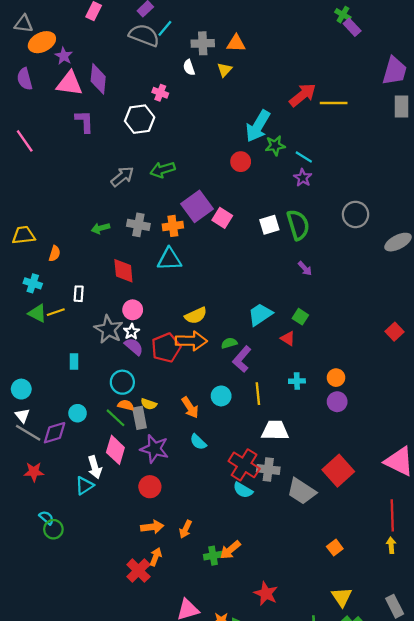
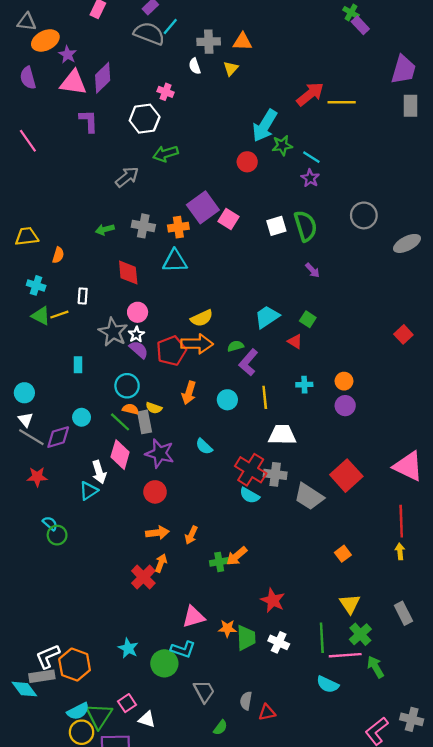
purple diamond: (98, 79) -> (103, 78), turned 40
green arrow: (163, 170) -> (166, 154), moved
orange arrow: (190, 407) -> (189, 393), moved, turned 50

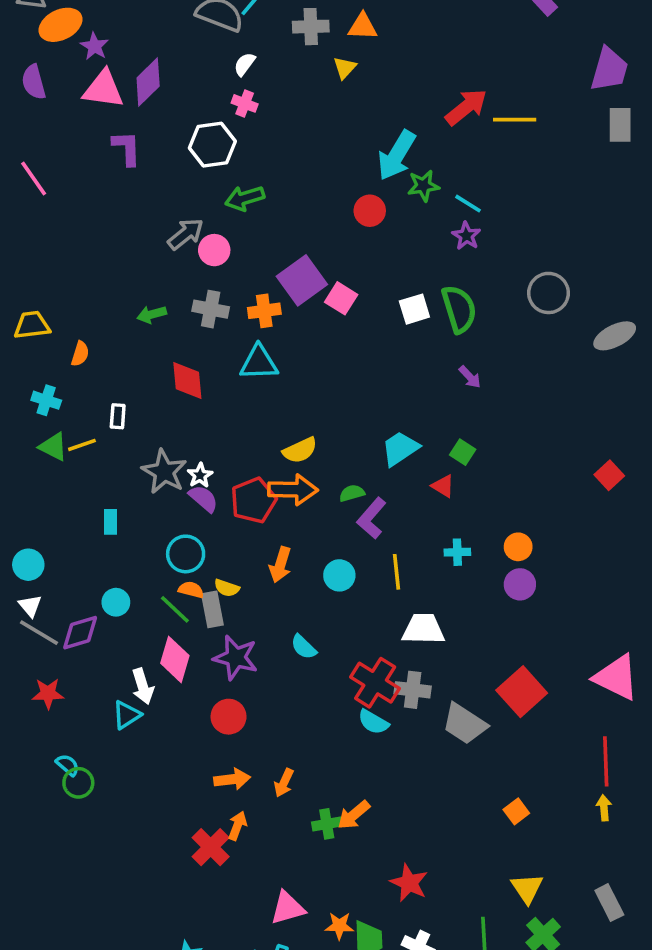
white semicircle: (195, 66) -> (245, 64), moved, turned 56
pink circle: (138, 312) -> (214, 250), moved

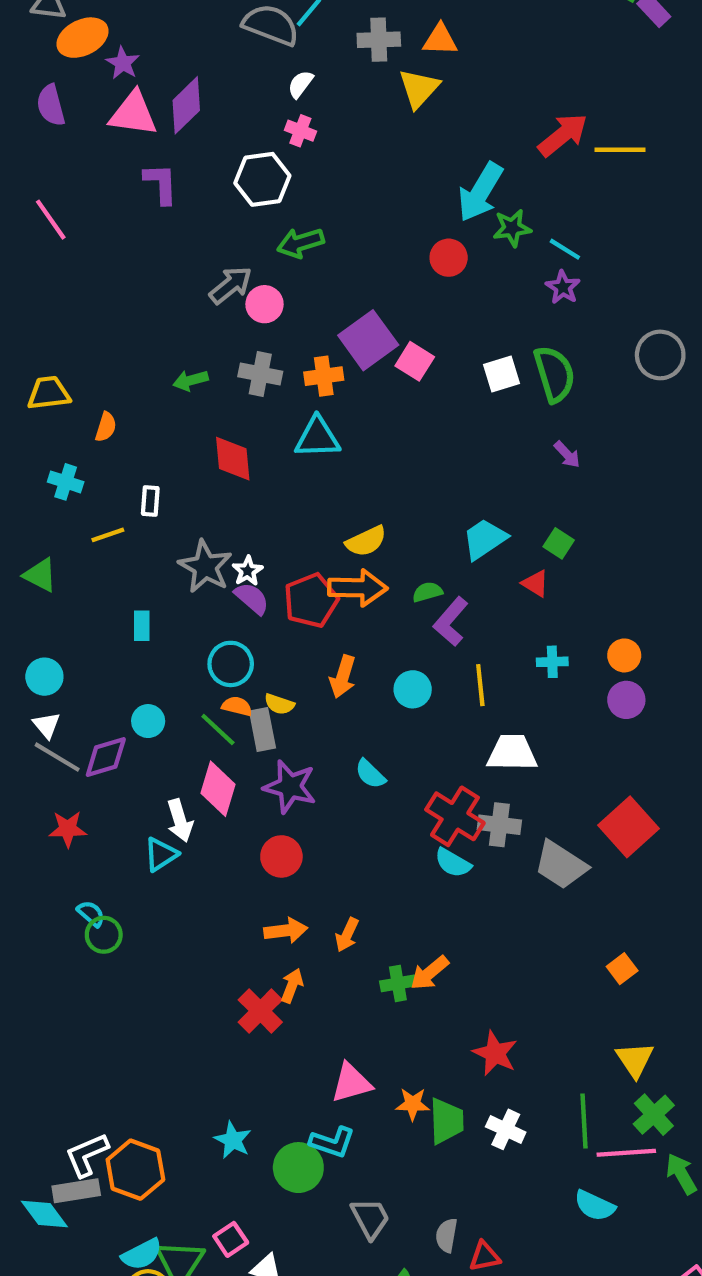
yellow triangle: (345, 68) -> (419, 88), size x1.5
green triangle: (53, 447) -> (40, 575), moved

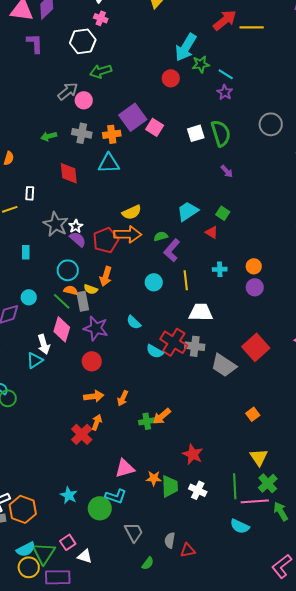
orange arrow: (343, 677) -> (106, 276), moved
cyan semicircle: (453, 863) -> (155, 351), moved

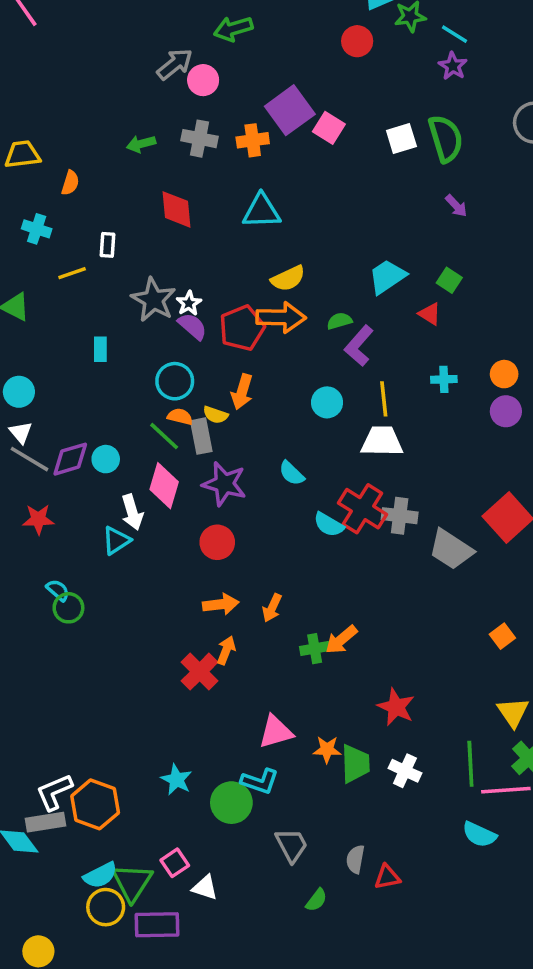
cyan triangle: (109, 163) -> (262, 211), moved
cyan circle: (29, 297) -> (106, 459), moved
white trapezoid: (201, 312) -> (382, 441), moved

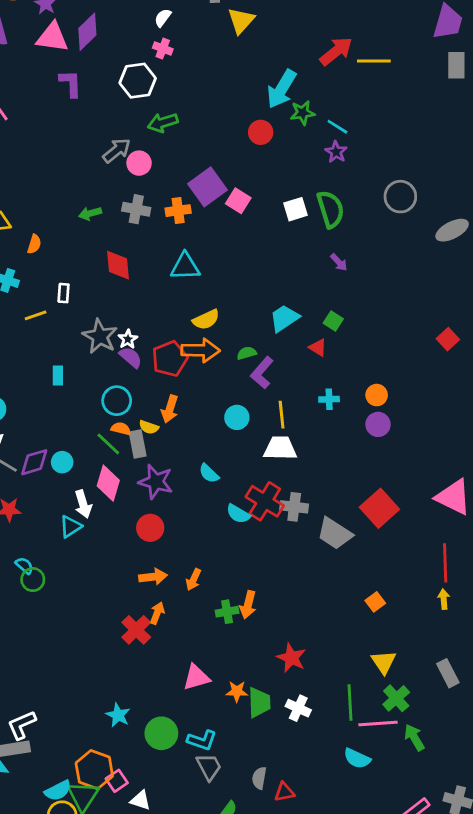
orange arrow: (341, 640) -> (248, 605), turned -36
cyan L-shape: (260, 781) -> (202, 740), moved
orange hexagon: (95, 804) -> (94, 770), moved

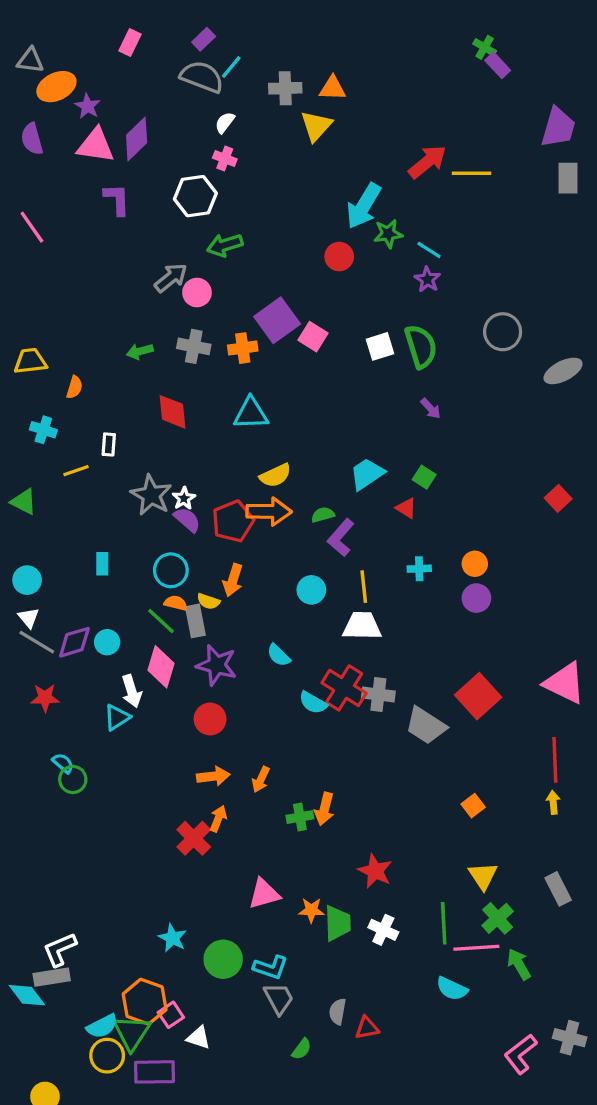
cyan rectangle: (58, 375) -> (102, 564), moved

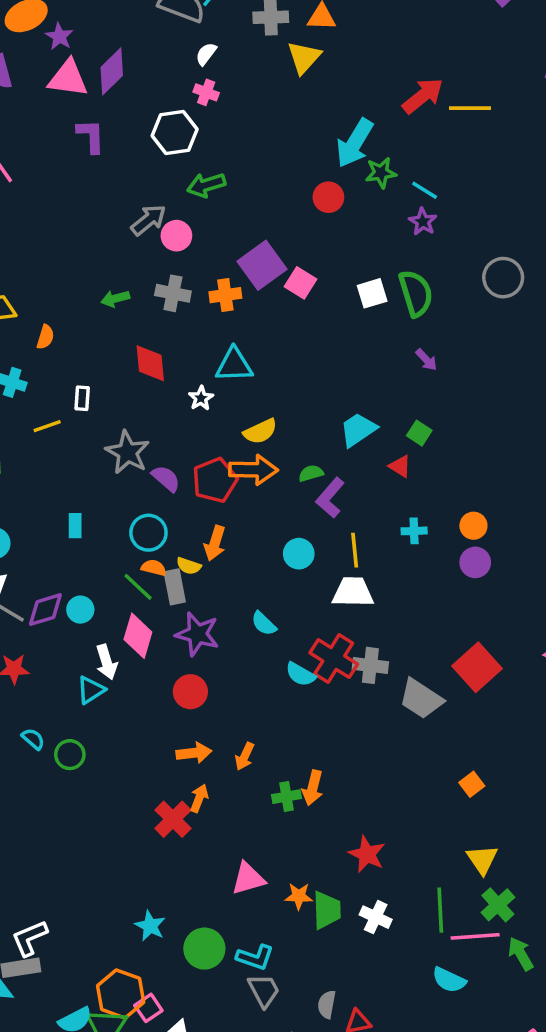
white star: (184, 498) -> (201, 398), moved
green circle: (73, 779) -> (70, 755), moved

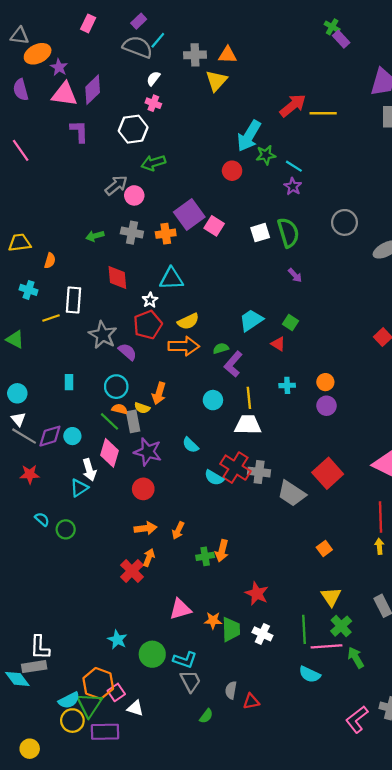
white rectangle: (82, 398) -> (74, 300), size x1.6
red pentagon: (215, 480) -> (148, 325), moved
white L-shape: (30, 938) -> (40, 647), turned -65

